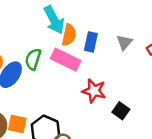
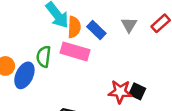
blue rectangle: (91, 42) -> (96, 30), turned -48
red star: (94, 91) -> (120, 92), moved

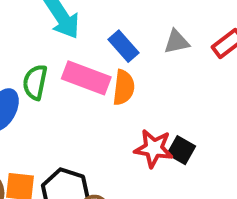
gray triangle: (129, 25) -> (177, 42), turned 42
orange semicircle: (74, 27) -> (124, 87), moved

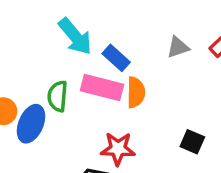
blue rectangle: (123, 46) -> (116, 58), moved
red star: (154, 148) -> (118, 149), moved

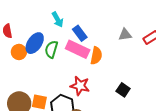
cyan arrow: (75, 36) -> (58, 20), moved, size x0.7
blue rectangle: (116, 58) -> (80, 33), moved
blue ellipse: (31, 124) -> (35, 43), moved

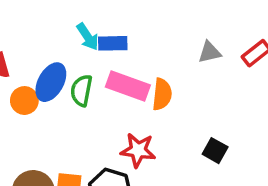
blue rectangle: (80, 33) -> (113, 43), moved, turned -49

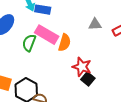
green semicircle: (81, 90) -> (29, 43), moved
red star: (138, 150) -> (82, 67), moved

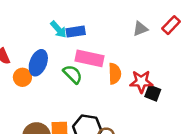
green semicircle: (29, 43) -> (73, 74), turned 132
orange semicircle: (65, 43) -> (115, 74), moved

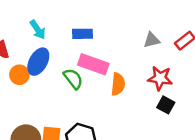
cyan arrow: (58, 29) -> (38, 30), moved
red star: (141, 82) -> (160, 78), moved
black square: (153, 93) -> (166, 105), moved

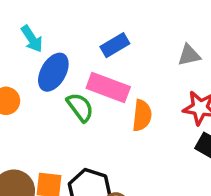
blue rectangle: (82, 34) -> (115, 45), moved, turned -30
blue ellipse: (38, 62) -> (53, 72), moved

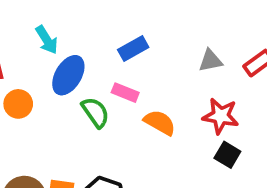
pink rectangle: (108, 88) -> (125, 93), size x0.6
orange semicircle: (142, 116) -> (160, 122), turned -68

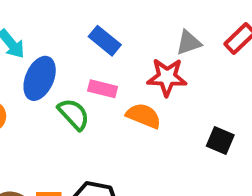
blue rectangle: (133, 48) -> (105, 41), turned 76
red star: (221, 116) -> (167, 77), moved

